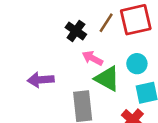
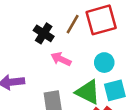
green triangle: (107, 79) -> (88, 92), moved

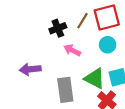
black cross: (44, 33) -> (58, 28), turned 35
cyan circle: (104, 63) -> (108, 45), moved

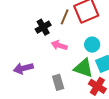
cyan circle: (108, 45) -> (92, 45), moved
gray rectangle: (65, 90) -> (58, 82), size x0.7

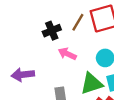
green triangle: (83, 68) -> (92, 84), turned -45

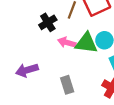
green triangle: (92, 84) -> (86, 43), moved, turned 35

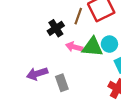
gray rectangle: (67, 85) -> (62, 83), moved

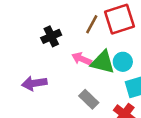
black cross: (56, 28) -> (51, 36), moved
gray rectangle: (62, 83) -> (89, 99), moved, turned -35

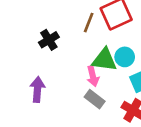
pink arrow: (82, 59) -> (93, 76), moved, turned -120
purple arrow: (34, 83) -> (37, 89), turned 110

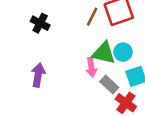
black cross: (49, 40) -> (40, 23), moved, turned -36
gray rectangle: (95, 99) -> (109, 84), moved

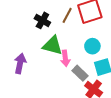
black cross: (40, 23) -> (42, 20), moved
green triangle: (104, 53) -> (53, 45), moved

